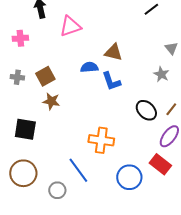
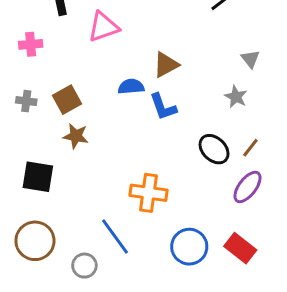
brown triangle: (113, 52) -> (166, 65), turned -42
red rectangle: (160, 164) -> (240, 248), moved

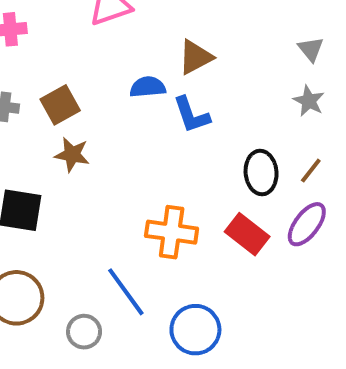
gray star: (236, 97) -> (309, 101), moved
black ellipse: (214, 149) -> (261, 173), turned 40
blue circle: (189, 247) -> (195, 330), moved
red rectangle: (240, 248) -> (247, 234), moved

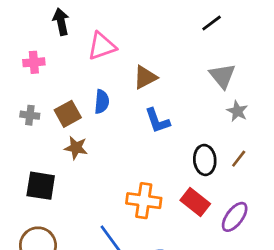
gray triangle: (311, 49) -> (222, 76), moved, size x1.5
brown triangle: (195, 57) -> (145, 77), moved
blue semicircle: (148, 87) -> (102, 102), moved, turned 100
purple ellipse: (307, 224) -> (235, 217), moved

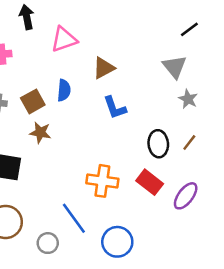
black line: (212, 23) -> (189, 29), moved

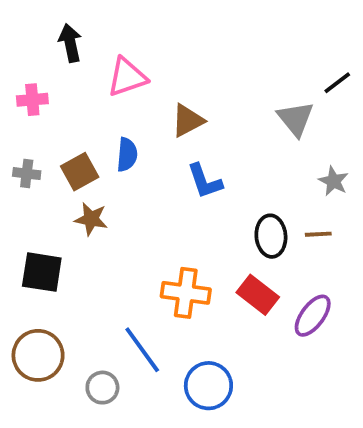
black line: (189, 29) -> (337, 83), moved
gray star: (188, 99) -> (333, 181), moved
brown line: (189, 142) -> (318, 234), turned 49

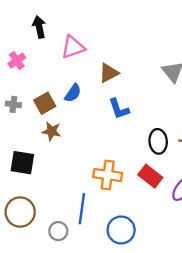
pink cross: (32, 100) -> (17, 61), turned -30
blue semicircle: (127, 155) -> (73, 93), turned 30
blue line: (142, 350) -> (82, 209), turned 44

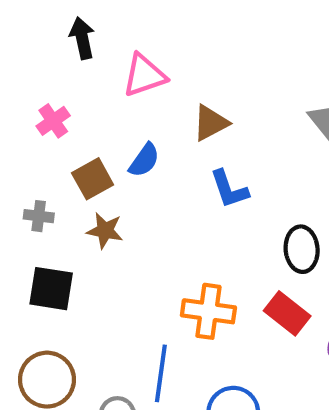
pink cross: (17, 61) -> (53, 121), moved
gray cross: (13, 104) -> (39, 216), moved

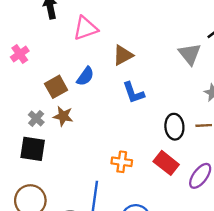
pink cross: (53, 121) -> (20, 54), moved
gray cross: (39, 216) -> (36, 118), moved, turned 35
orange cross: (208, 311) -> (122, 162), size x0.7

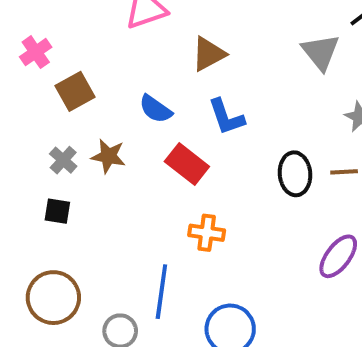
blue semicircle: (85, 76) -> (156, 109), moved, turned 90
brown square: (56, 87) -> (75, 91), moved
black square: (33, 149) -> (57, 211), size x0.6
red rectangle: (166, 163) -> (187, 164), moved

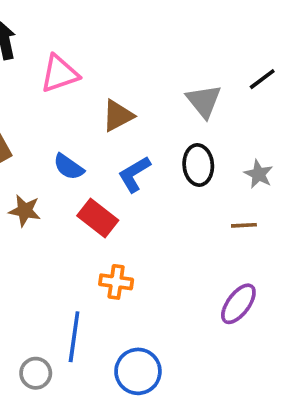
gray triangle: (321, 52) -> (204, 101), moved
blue L-shape: (226, 117) -> (134, 174), turned 78
black ellipse: (295, 174) -> (198, 165), moved

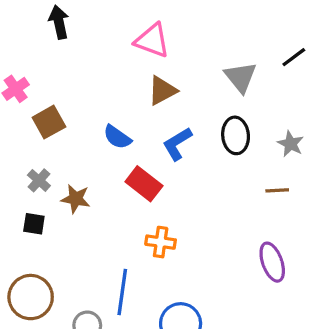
pink triangle: (59, 74) -> (152, 40), moved, turned 39
brown star: (25, 211) -> (76, 199), moved
purple ellipse: (238, 304) -> (272, 262), turned -57

